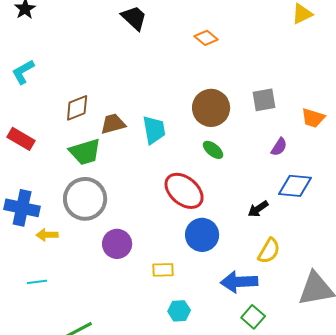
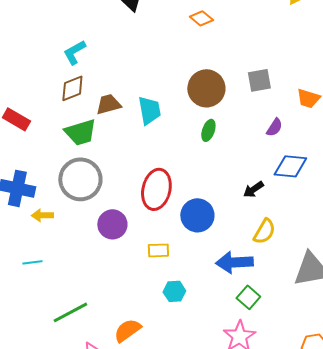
cyan L-shape: (23, 72) -> (74, 52), moved
green ellipse: (213, 150) -> (208, 130), turned 70
red ellipse: (184, 191) -> (156, 189), moved, turned 63

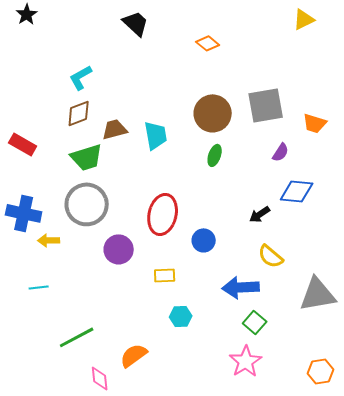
gray square: (259, 80) -> (266, 105), size x1.5
blue circle: (197, 215) -> (204, 240), size x0.7
yellow semicircle: (264, 231) -> (271, 256), turned 100

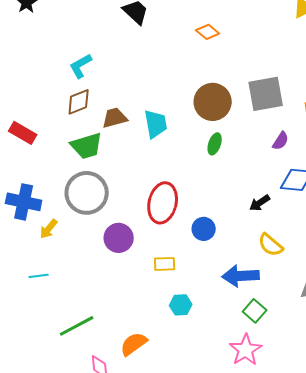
yellow arrow: (49, 240) -> (49, 229), turned -50

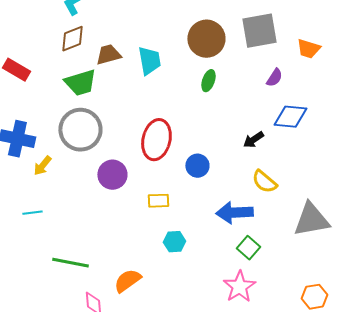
green line: (77, 326) -> (70, 263), turned 39

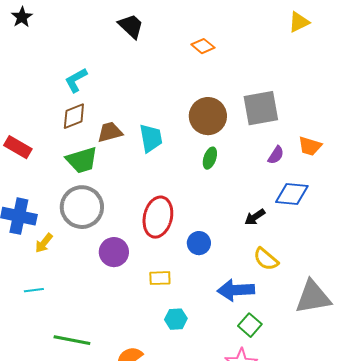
orange trapezoid: (308, 49) -> (310, 146), moved

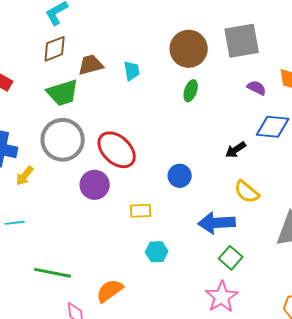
cyan trapezoid: (151, 138) -> (132, 71), size x0.7
purple semicircle: (276, 155) -> (257, 88), turned -96
red ellipse: (158, 217) -> (117, 150), moved, turned -60

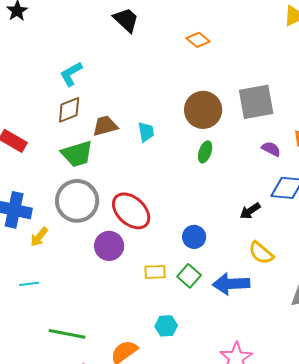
cyan hexagon: (157, 252) -> (166, 326), moved
green square: (231, 258) -> (189, 276), moved

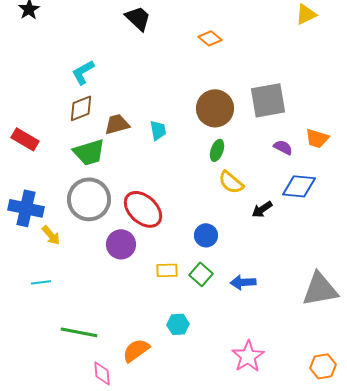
yellow arrow: (39, 237) -> (51, 235), turned -80
yellow semicircle: (261, 253) -> (231, 182), moved
blue arrow: (231, 284) -> (243, 282), size x0.7

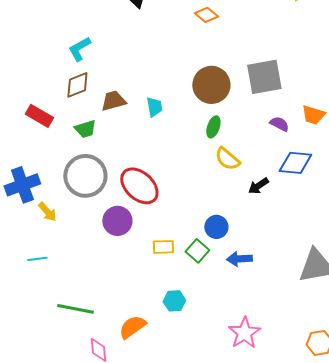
red rectangle: (25, 139) -> (39, 116), moved
green trapezoid: (89, 152) -> (85, 129), size x0.7
blue cross: (26, 208) -> (22, 185), turned -32
blue circle: (206, 235) -> (216, 227), moved

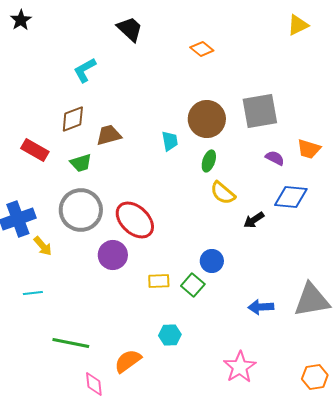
cyan L-shape: (79, 49) -> (85, 70), moved
cyan trapezoid: (154, 107) -> (170, 141), moved
blue arrow: (239, 259) -> (261, 307), moved

